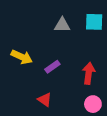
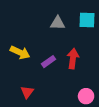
red arrow: (89, 73) -> (73, 59), moved
red triangle: (45, 100) -> (27, 92), moved, turned 32

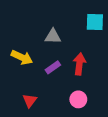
gray triangle: (58, 23) -> (53, 36), moved
pink circle: (86, 96) -> (78, 99), moved

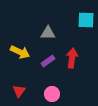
pink circle: (78, 99) -> (52, 94), moved
red triangle: (30, 101) -> (19, 91), moved

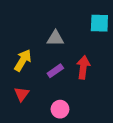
yellow arrow: (20, 52) -> (23, 60), turned -84
red triangle: (19, 91) -> (22, 94), moved

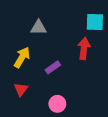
gray triangle: (55, 38) -> (39, 28), moved
red arrow: (83, 67) -> (84, 49), moved

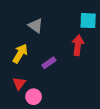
gray triangle: (39, 28) -> (36, 26), turned 35
pink circle: (57, 104) -> (34, 97), moved

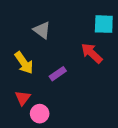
red arrow: (78, 45) -> (92, 53), turned -54
yellow arrow: (20, 53) -> (24, 63), turned 114

